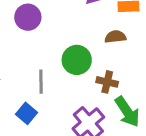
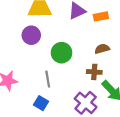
brown semicircle: (115, 37) -> (102, 49), moved
green circle: (77, 60) -> (62, 53), moved

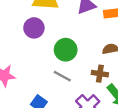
gray line: (48, 79) -> (62, 76), moved, turned -56

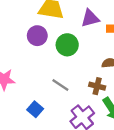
green circle: (66, 50) -> (67, 45), moved

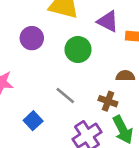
purple triangle: (90, 18) -> (108, 21), turned 36
purple circle: (37, 36) -> (32, 38), moved

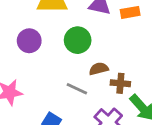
brown semicircle: (125, 76) -> (99, 69), moved

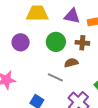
brown cross: (120, 83) -> (82, 43), moved

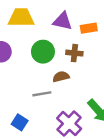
gray line: (55, 77) -> (42, 94), turned -35

